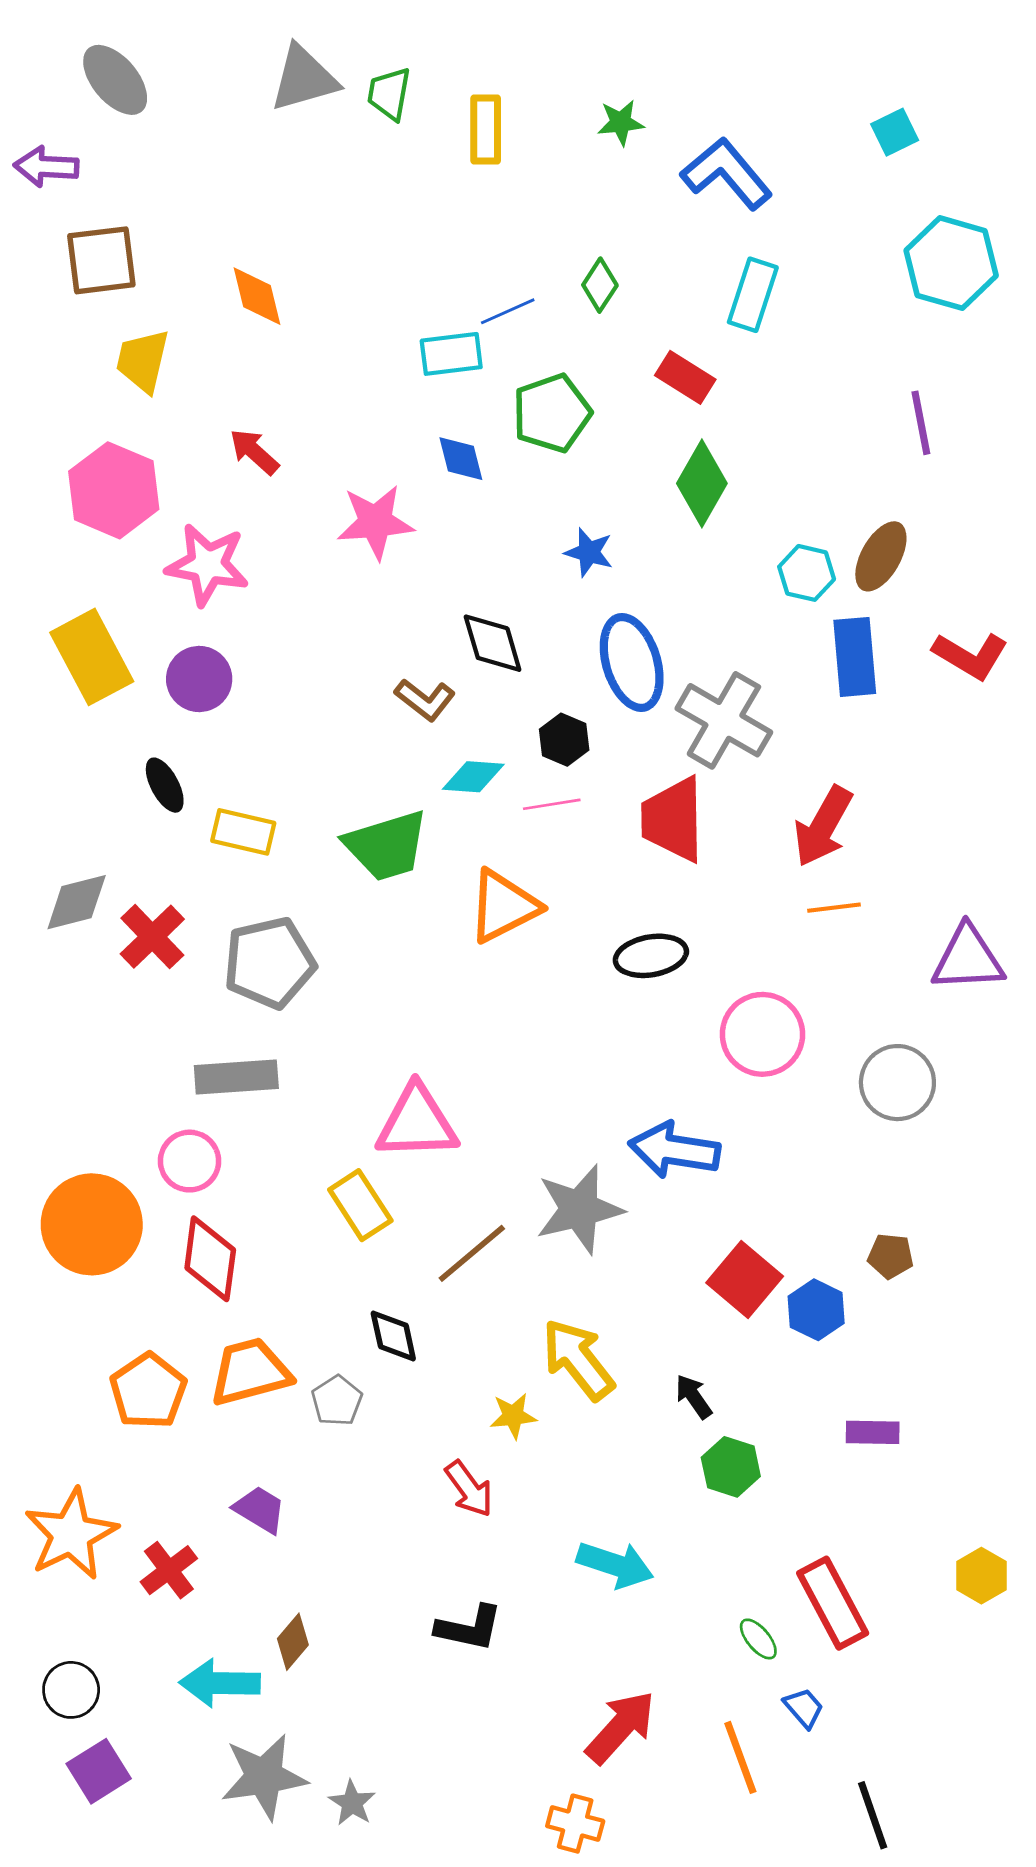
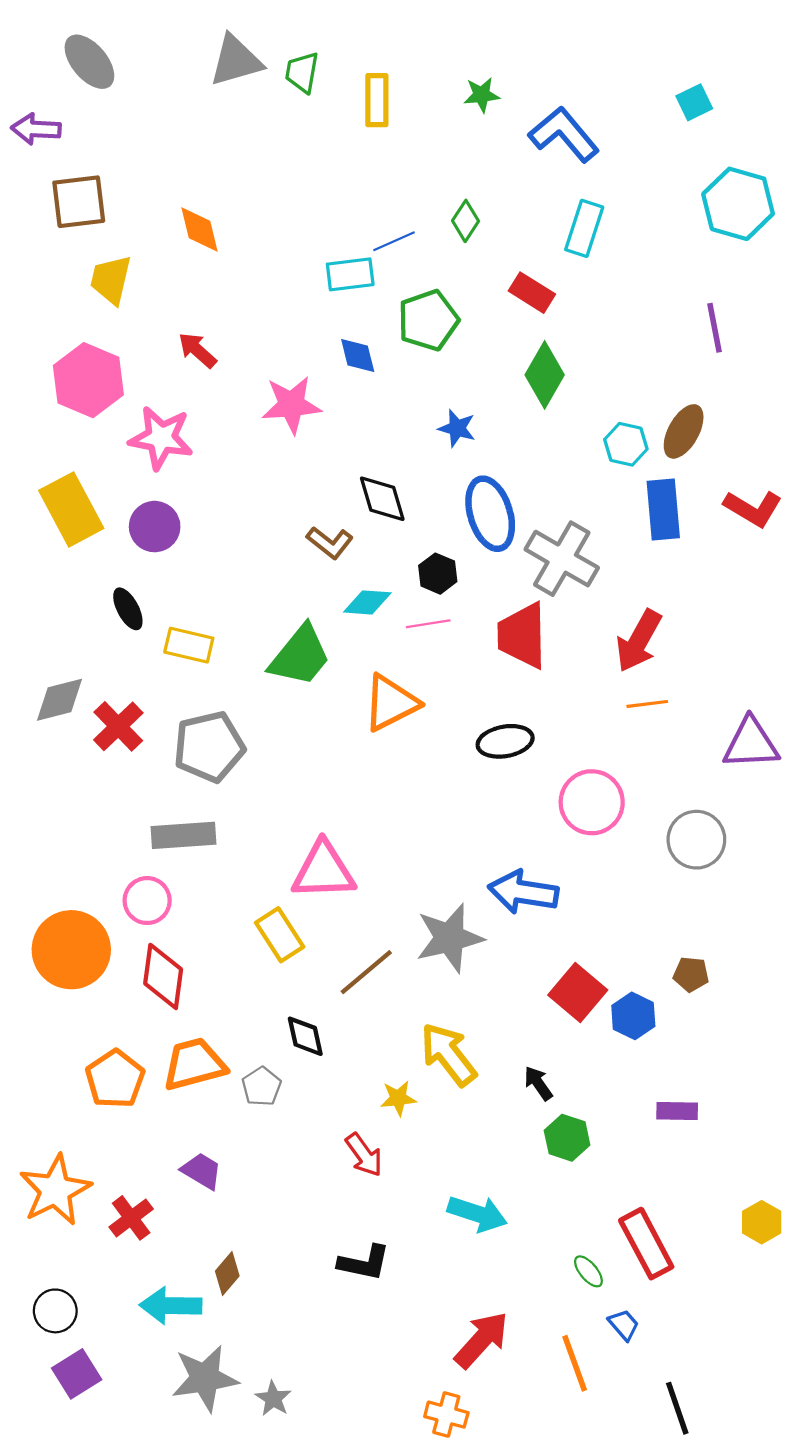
green trapezoid: (386, 846) -> (300, 656), turned -34

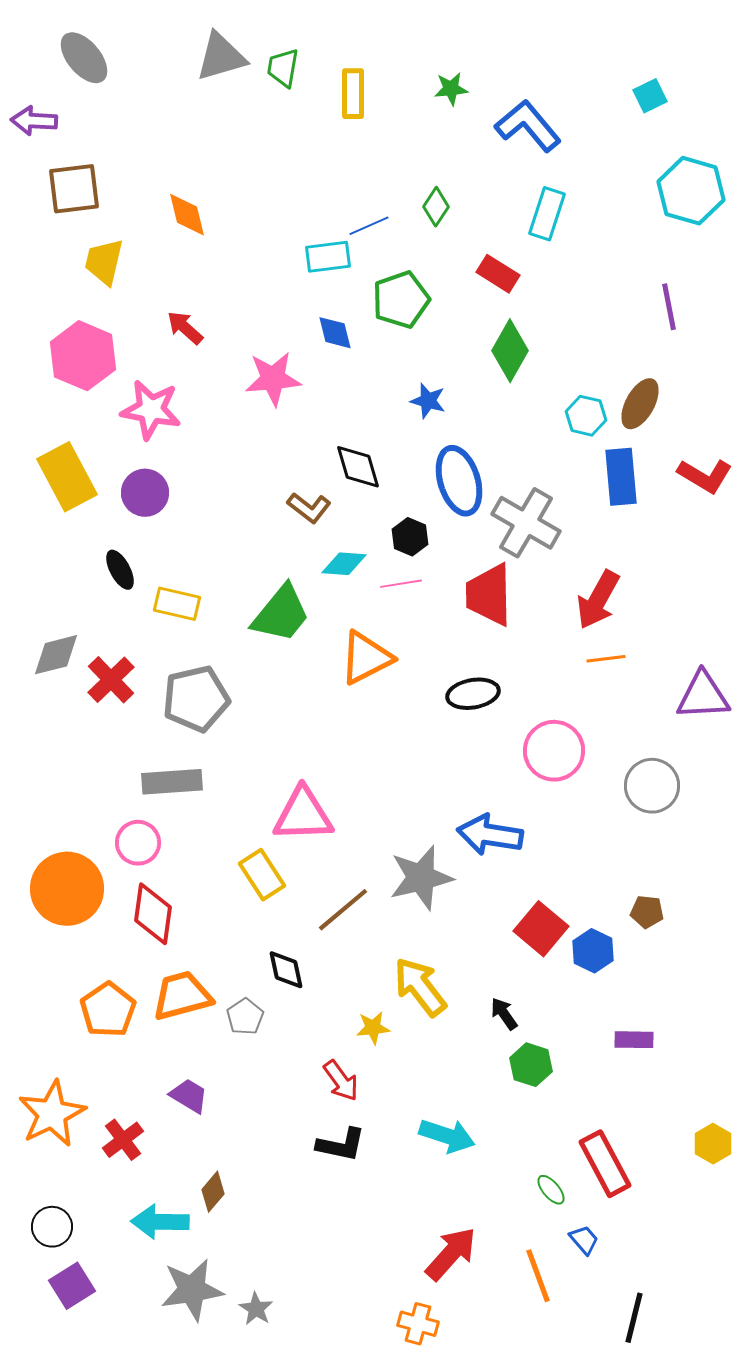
black L-shape: (364, 1263) -> (341, 1145), moved
black line: (677, 1408) -> (634, 1318), turned 33

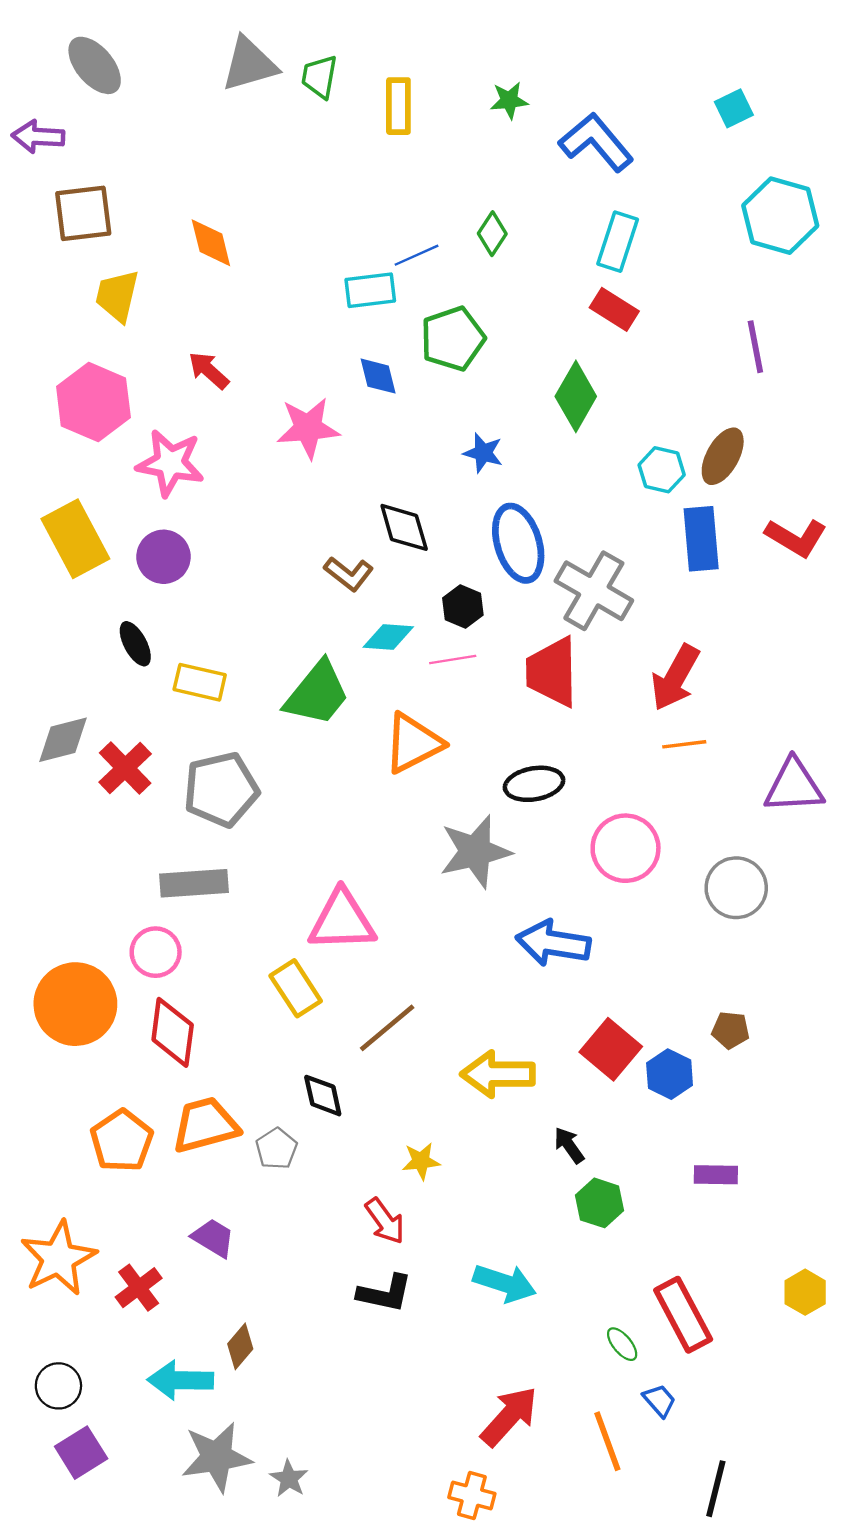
red rectangle: (498, 274) -> (614, 309), moved
gray star: (421, 878) -> (475, 852), moved
yellow arrow: (420, 987) -> (498, 1074), moved, turned -52

